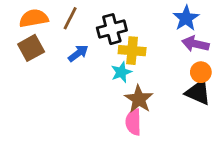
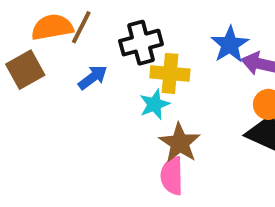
orange semicircle: (34, 18) -> (52, 27), moved
blue star: (186, 18) -> (230, 45), moved

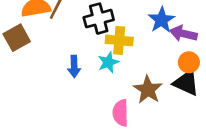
blue arrow: (93, 77) -> (74, 66), moved, turned 125
brown star: (180, 143) -> (148, 90), moved

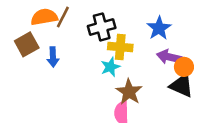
purple arrow: (183, 34) -> (169, 57), moved
blue arrow: (74, 66) -> (53, 57), moved
brown star: (148, 90) -> (129, 92), moved

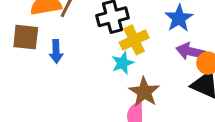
brown square: (27, 44) -> (26, 37), turned 35
yellow cross: (120, 47) -> (134, 40), turned -30

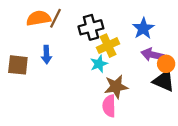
brown square: (26, 37) -> (18, 65), moved
brown star: (144, 92) -> (116, 87), turned 30

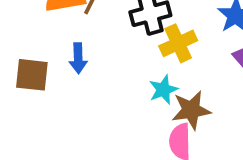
cyan star: (99, 64) -> (163, 90), moved

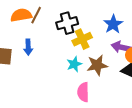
brown star: (191, 110) -> (97, 65), moved

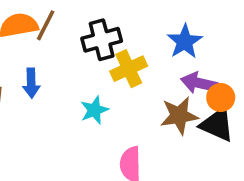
cyan star: (74, 64) -> (94, 110), moved
brown star: (97, 65) -> (179, 116), moved

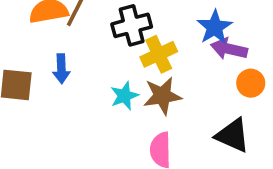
purple arrow: (199, 83) -> (229, 49), moved
brown star: (179, 116) -> (162, 96), moved
black triangle: (217, 125) -> (233, 135), moved

